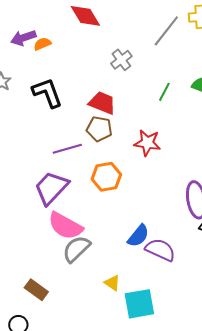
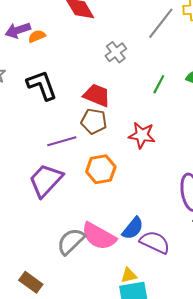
pink semicircle: (65, 226) -> (99, 236), moved
yellow triangle: (112, 283) -> (129, 275), moved, turned -48

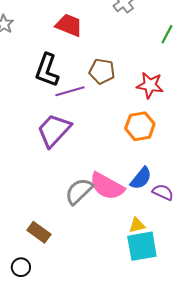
black L-shape: (42, 85) -> (47, 70), moved, turned -140
red trapezoid: (97, 95) -> (69, 25), moved
orange hexagon: (101, 169) -> (140, 126), moved
purple semicircle: (155, 242) -> (163, 192), size x0.7

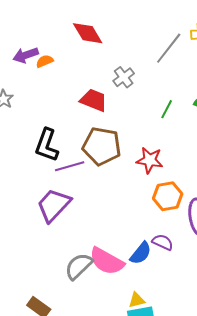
red trapezoid: (69, 25) -> (94, 100), moved
brown pentagon: (102, 71) -> (102, 146), size x1.5
orange hexagon: (140, 126) -> (168, 196), moved
purple semicircle: (163, 192) -> (163, 242), moved

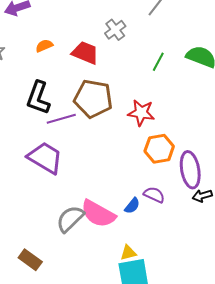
orange semicircle: (45, 61) -> (44, 46), moved
purple trapezoid: (54, 205) -> (45, 158), turned 78
blue semicircle: (141, 253) -> (132, 206), size x0.7

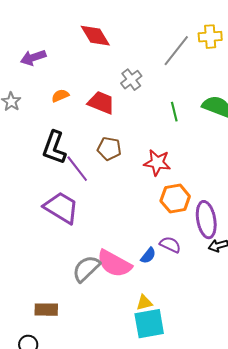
green line: (158, 62) -> (174, 112), turned -42
brown pentagon: (93, 99) -> (109, 149), size x0.6
purple line: (61, 119) -> (77, 169), turned 68
brown rectangle: (30, 260) -> (46, 310), turned -35

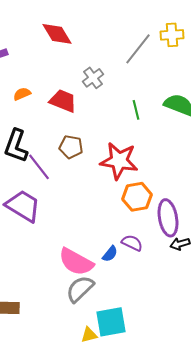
red star: (157, 163) -> (119, 161), size x1.4
gray semicircle: (86, 269) -> (80, 289), moved
yellow triangle: (144, 303) -> (89, 335), moved

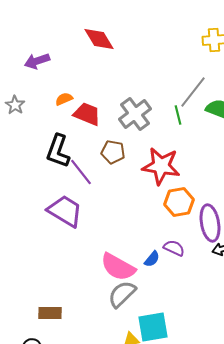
gray line: (138, 49) -> (193, 92), moved
gray cross: (93, 78) -> (135, 114), moved, size x1.5
red trapezoid: (63, 101) -> (87, 114), moved

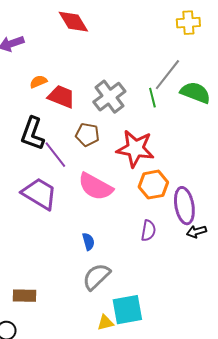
purple semicircle: (174, 248) -> (148, 231), turned 75
blue semicircle: (152, 259) -> (88, 242), moved, turned -54
pink semicircle: (118, 267) -> (95, 187), moved

